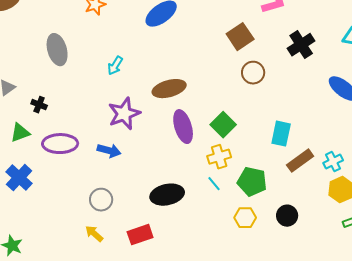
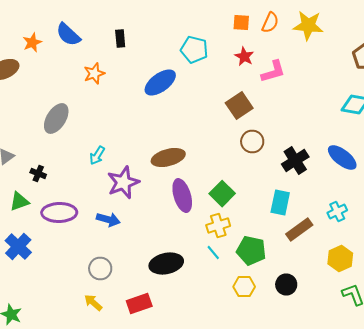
black cross: (301, 45) -> (295, 160), moved
gray ellipse: (57, 50) -> (56, 118), turned 48
cyan arrow: (115, 66) -> (97, 156), moved
cyan cross: (333, 162) -> (337, 212), moved

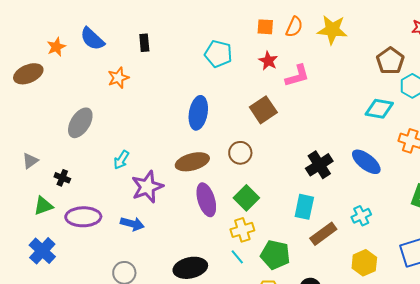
blue ellipse: (160, 82) -> (198, 113), moved, turned -44
brown circle: (252, 142) -> (240, 153), moved

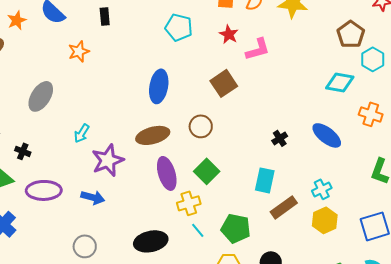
black cross: (319, 165) -> (280, 138), size x0.6
yellow cross: (242, 230) -> (189, 203), moved
yellow hexagon: (364, 263) -> (325, 220), moved

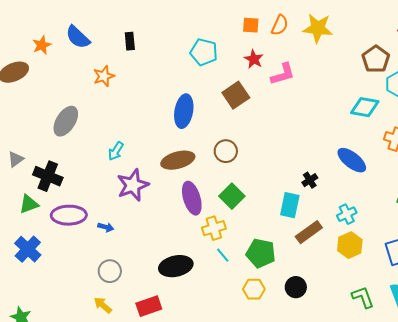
brown square: (224, 83) -> (236, 95), moved
cyan arrow: (82, 133) -> (116, 151), moved
black cross: (280, 138) -> (310, 180), moved
black cross: (23, 151) -> (48, 176), size x1.8
blue arrow: (93, 197) -> (106, 227), moved, size x0.7

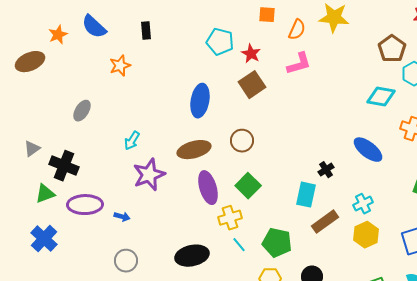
orange semicircle: (280, 25) -> (297, 30), moved
red star: (254, 59) -> (251, 54), moved
gray ellipse: (66, 121) -> (82, 111), size x0.7

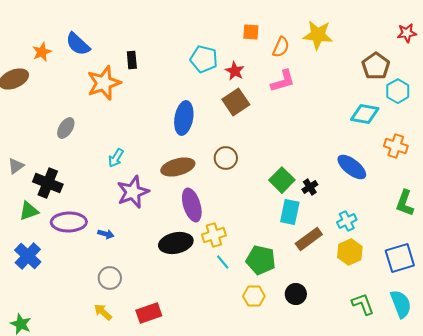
black rectangle: (146, 31) -> (132, 60), moved
orange star: (120, 66) -> (104, 83), size x1.6
green square: (248, 186) -> (282, 180), moved
black ellipse: (192, 256) -> (176, 243), moved

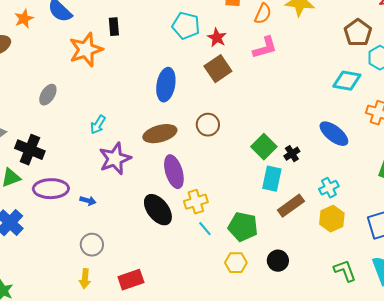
black ellipse: (176, 243) -> (158, 210), turned 64
yellow arrow: (103, 312) -> (85, 279), turned -126

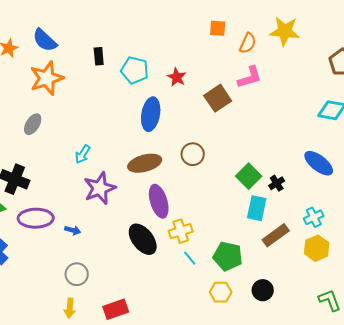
cyan pentagon: (186, 26) -> (135, 70), moved
red star: (217, 38) -> (177, 77), moved
orange star: (86, 50) -> (47, 78), moved
brown square: (218, 69) -> (218, 98), moved

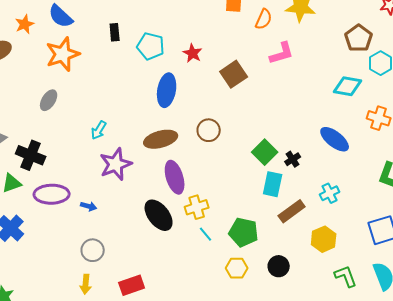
pink L-shape: (250, 77) -> (282, 53), moved
yellow hexagon: (317, 248) -> (324, 239), moved

